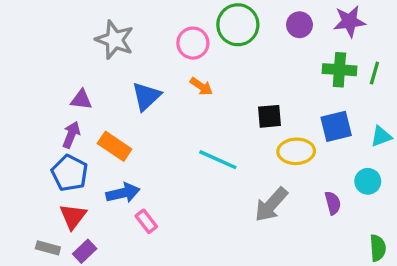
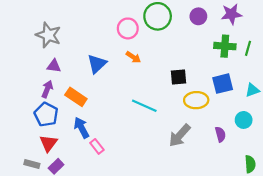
gray star: (115, 40) -> (48, 35), moved
blue arrow: (123, 193) -> (81, 128), turned -105

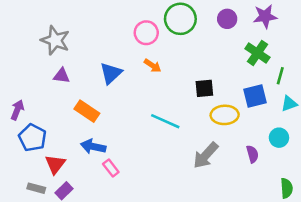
green cross: (225, 46) -> (257, 53), turned 30
green line: (248, 48) -> (280, 76), moved
purple arrow: (47, 89) -> (17, 110), moved
blue pentagon: (46, 114) -> (32, 138), moved
blue arrow: (81, 128) -> (93, 147), turned -50

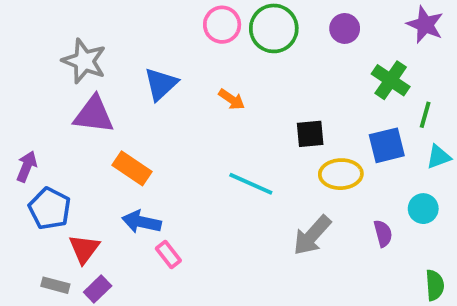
purple star: (265, 16) -> (425, 25), moved, turned 30
pink circle: (146, 33) -> (222, 25), moved
blue triangle: (111, 73) -> (161, 84), moved
purple triangle: (62, 76) -> (94, 115), size x1.6

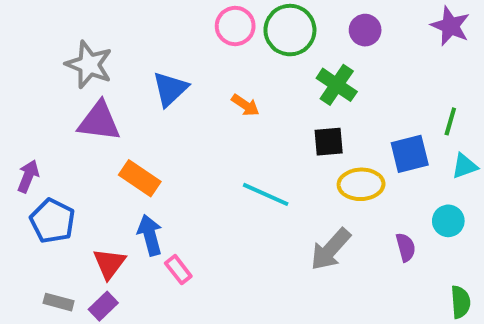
green cross: (391, 80) -> (337, 85), moved
blue arrow: (142, 222) -> (150, 235), turned 63
red triangle: (84, 249) -> (109, 263), moved

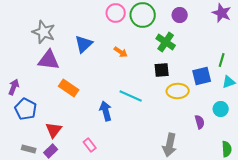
blue arrow: (150, 235) -> (106, 111), moved
gray arrow: (331, 249) -> (170, 145), moved, turned -30
pink rectangle: (178, 270) -> (90, 145), moved

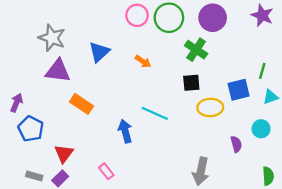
purple circle: (180, 15) -> (213, 18), size x1.5

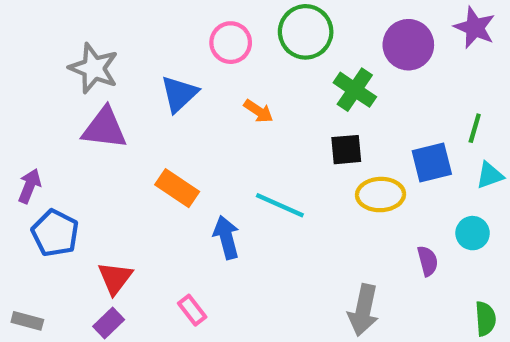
pink circle: (137, 15) -> (231, 43), moved
purple circle: (213, 18) -> (408, 45), moved
orange rectangle: (82, 104) -> (177, 188), moved
gray rectangle: (34, 176) -> (27, 321), moved

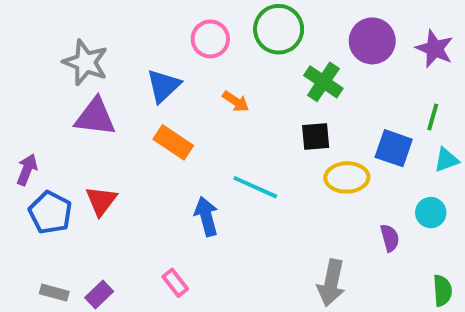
purple star: (475, 28) -> (435, 49), moved
blue square: (432, 162) -> (394, 148), turned 33
orange rectangle: (177, 188) -> (173, 142), moved
red triangle: (115, 278) -> (101, 201), moved
gray rectangle: (27, 321) -> (54, 293), moved

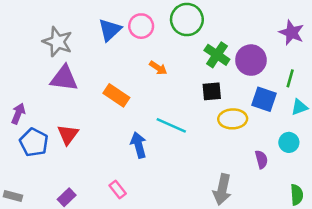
purple circle: (372, 41) -> (251, 60), moved
blue triangle: (164, 86) -> (110, 30), moved
gray rectangle: (54, 293) -> (13, 196), moved

